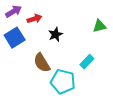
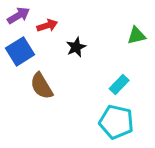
brown semicircle: (42, 63) -> (42, 86), moved
cyan pentagon: (63, 82) -> (116, 122), moved

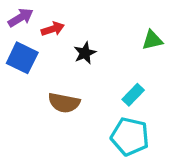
blue square: (20, 51) -> (22, 58), turned -32
brown semicircle: (42, 86) -> (64, 103), moved, turned -48

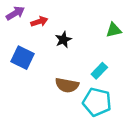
blue square: (22, 58) -> (22, 58), moved
brown semicircle: (64, 103) -> (67, 85), moved

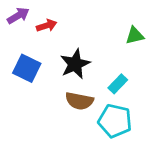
black star: (63, 40) -> (75, 64), moved, size x1.5

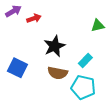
blue square: (27, 68) -> (17, 68), moved

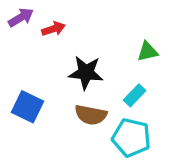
green triangle: (98, 26) -> (148, 52), moved
black star: (54, 46) -> (86, 73), turned 30

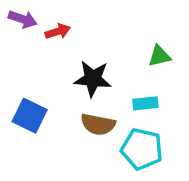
purple arrow: (21, 17) -> (23, 19), turned 50
cyan rectangle: (135, 95) -> (145, 103), turned 40

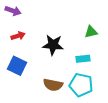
red arrow: (58, 31) -> (18, 36), moved
brown semicircle: (98, 124) -> (53, 85), moved

